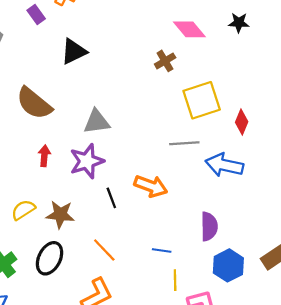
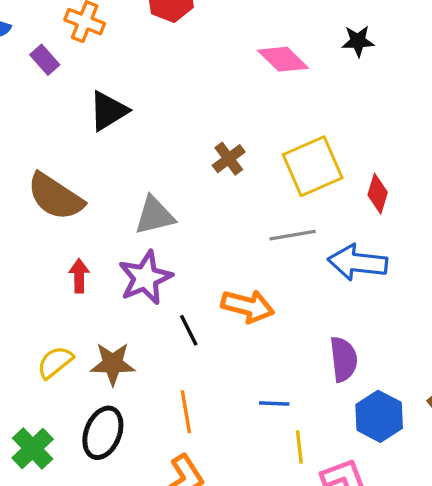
brown cross: (165, 61) -> (229, 159), moved
orange line: (104, 250) -> (186, 412), turned 40

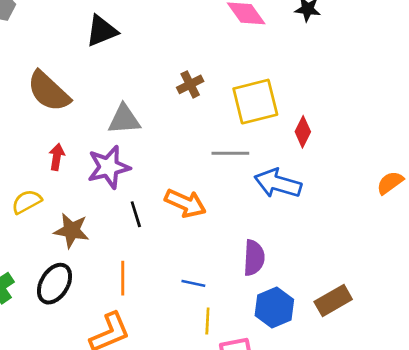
yellow semicircle: (55, 362) -> (27, 202), moved

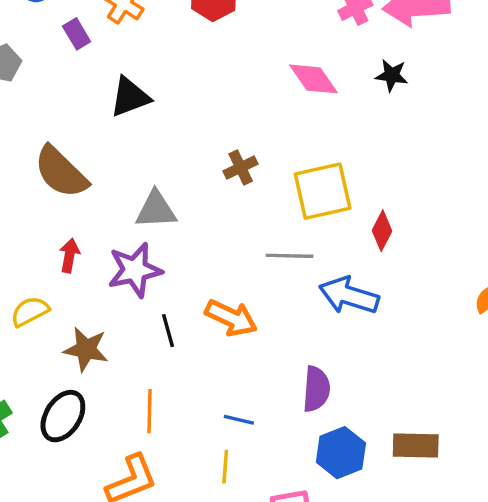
brown rectangle: (333, 301) -> (416, 445), turned 30
yellow line: (207, 321) -> (225, 467), moved

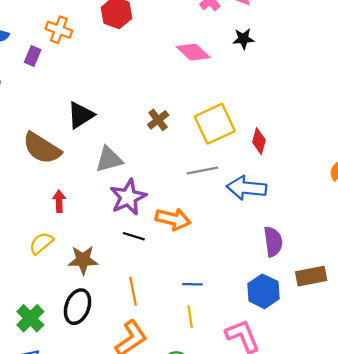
purple rectangle: (77, 34) -> (33, 56), turned 66
black triangle: (130, 97) -> (81, 115), moved
purple star: (135, 270) -> (128, 197), moved
black line: (168, 331) -> (134, 236), turned -45
purple semicircle: (316, 389) -> (273, 242), moved

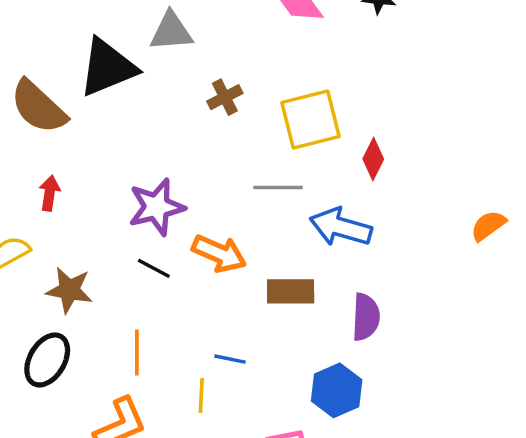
black triangle: (81, 115) -> (108, 67), size x1.4
gray triangle: (109, 159) -> (171, 31), moved
brown rectangle: (311, 276) -> (291, 291), moved
yellow line: (190, 317) -> (201, 396), moved

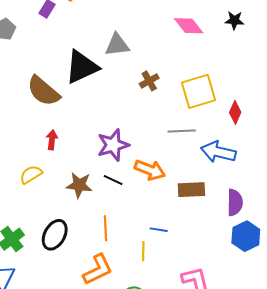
brown star: (69, 290) -> (79, 185), moved
blue hexagon: (337, 390) -> (246, 236), moved

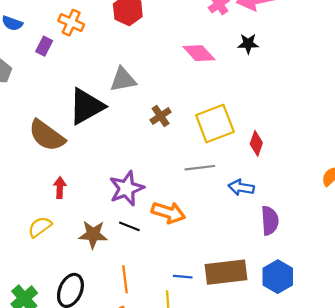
blue arrow: (218, 152) -> (241, 188), size x0.7
brown rectangle: (191, 190) -> (226, 272), moved, size x1.4
purple semicircle: (235, 202) -> (270, 221), moved

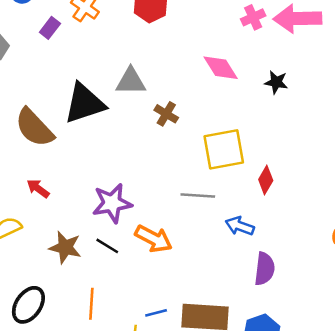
black star: (248, 44) -> (276, 82), moved
brown cross: (161, 116) -> (166, 114), moved, turned -36
red arrow: (60, 188) -> (38, 188), turned -66
blue line: (183, 277) -> (156, 313), turned -30

